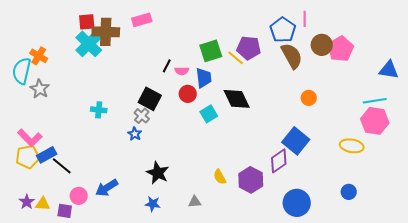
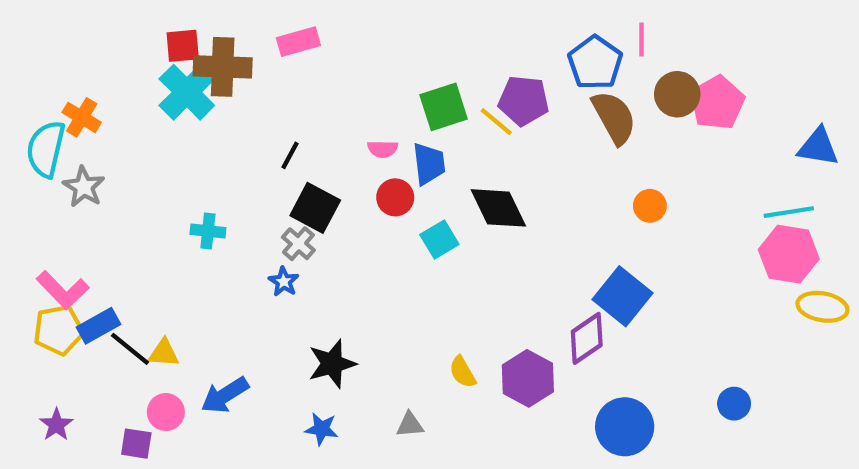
black line: (167, 66) -> (290, 155), moved
yellow ellipse: (352, 146) -> (822, 307), moved
black star: (158, 173) -> (332, 364), turned 30
yellow triangle: (43, 204) -> (164, 353), moved

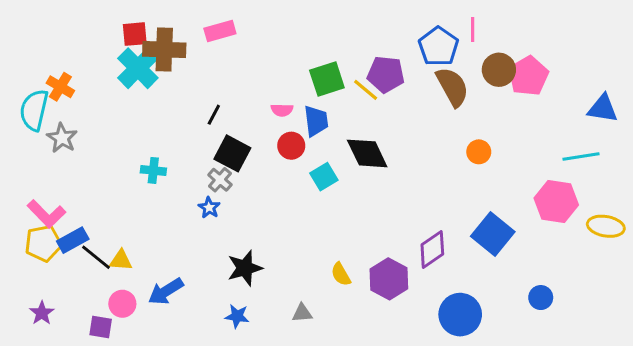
pink hexagon: (789, 254) -> (556, 201), moved
blue square: (623, 296) -> (493, 234), moved

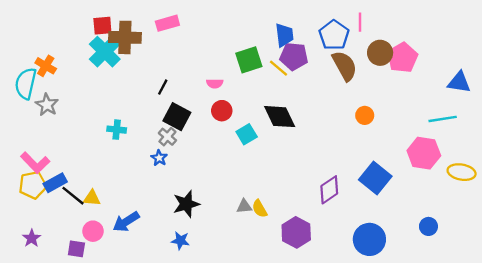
blue trapezoid: (316, 121) -> (284, 35), moved
purple hexagon: (389, 279) -> (296, 232), moved
blue circle: (541, 298) -> (428, 226), moved
gray triangle: (302, 313) -> (244, 206), moved
blue circle: (460, 315) -> (369, 239), moved

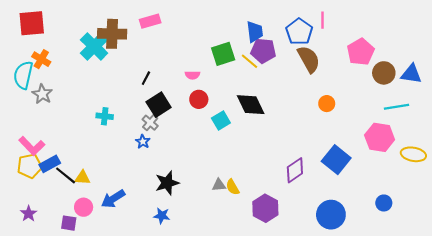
red square: (102, 26) -> (32, 23), moved, size x1.5
brown circle: (380, 53) -> (384, 73), moved
black square: (177, 117) -> (159, 105), turned 30

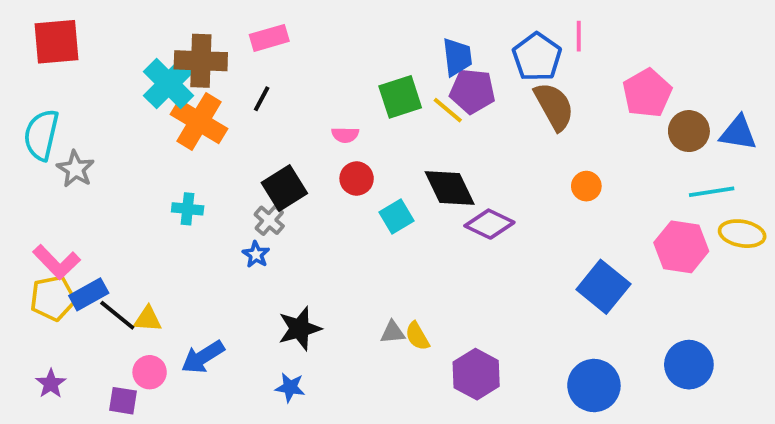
orange cross: (41, 59) -> (199, 122), moved, size x1.6
black line: (146, 78) -> (262, 99), moved
yellow ellipse: (413, 154) -> (742, 234), moved
purple diamond: (295, 170) -> (489, 224), moved, turned 60
blue circle: (384, 203) -> (689, 365), size x1.6

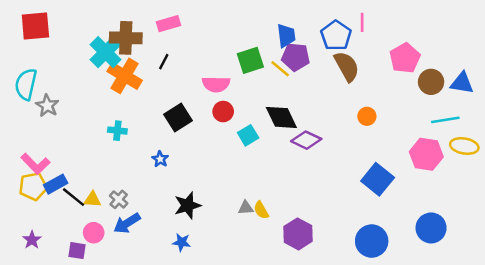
pink semicircle: (345, 135) -> (216, 84), size x1.6
gray cross: (269, 220) -> (119, 199), moved

